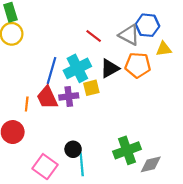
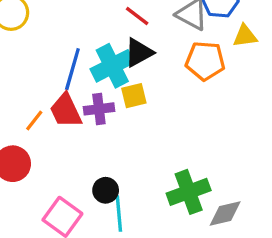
black triangle: (110, 68) -> (139, 53), moved
orange line: (27, 104) -> (34, 121), turned 32

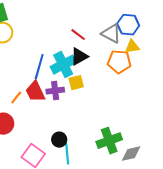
yellow triangle: (245, 36) -> (132, 47), moved

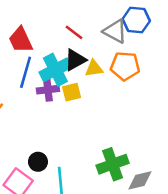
yellow triangle: (132, 47) -> (94, 69), moved
purple cross: (55, 91) -> (48, 90), moved
red trapezoid: (35, 92) -> (21, 40), moved
black circle: (59, 140) -> (38, 162), moved

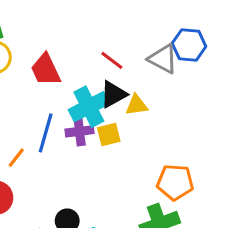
orange pentagon: (125, 66) -> (175, 182), moved
blue line: (26, 72) -> (46, 133), moved

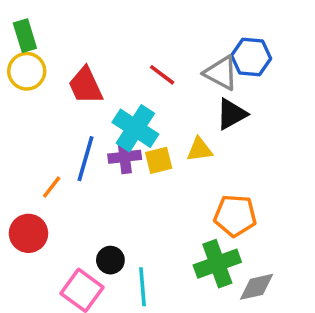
black triangle: (113, 94) -> (232, 114), moved
yellow triangle: (137, 105) -> (200, 150), moved
cyan cross: (89, 107) -> (135, 128), turned -30

